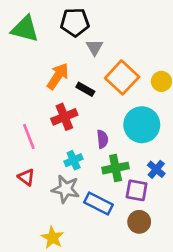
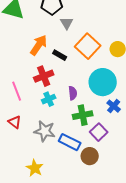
cyan cross: (74, 160) -> (49, 99), moved
blue cross: (156, 169) -> (114, 106), moved
purple square: (137, 190) -> (99, 132), turned 36
brown circle: (139, 222) -> (90, 156), moved

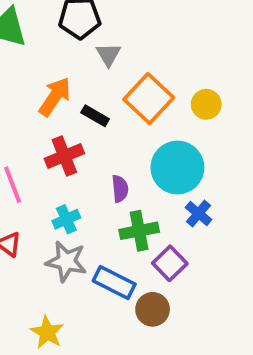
cyan cross: (49, 99) -> (66, 219), moved

